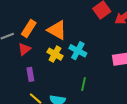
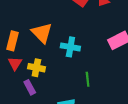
orange triangle: (57, 30) -> (42, 33), turned 35
yellow cross: (55, 54) -> (36, 68), moved

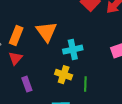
cyan cross: (70, 47) -> (73, 50), turned -30
yellow cross: (36, 68) -> (64, 75), moved

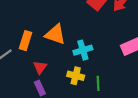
orange triangle: (46, 32) -> (55, 34), turned -30
red triangle: (15, 58) -> (40, 67), moved

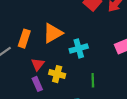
orange triangle: (55, 34) -> (53, 33), turned -50
yellow cross: (76, 76) -> (57, 74), moved

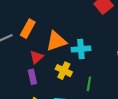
orange triangle: (53, 33) -> (56, 41), moved
yellow cross: (57, 74) -> (64, 71), moved

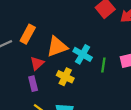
cyan cross: (81, 49) -> (83, 54), turned 36
green line: (89, 84) -> (103, 65), moved

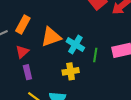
red triangle: (37, 63) -> (22, 52), moved
yellow cross: (65, 77) -> (71, 71), moved, turned -35

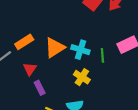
orange rectangle: (23, 25) -> (24, 42), turned 42
yellow cross: (71, 71) -> (82, 77), turned -35

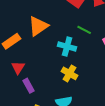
orange triangle: (55, 48) -> (38, 26), moved
green line: (102, 55) -> (84, 30), moved, turned -56

